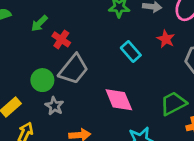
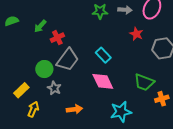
red cross: (61, 39) -> (57, 38), turned 32
cyan rectangle: (131, 51) -> (103, 55), moved
green trapezoid: (173, 103) -> (144, 82), turned -130

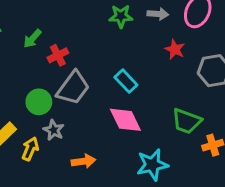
yellow arrow: (33, 109) -> (30, 149), moved

